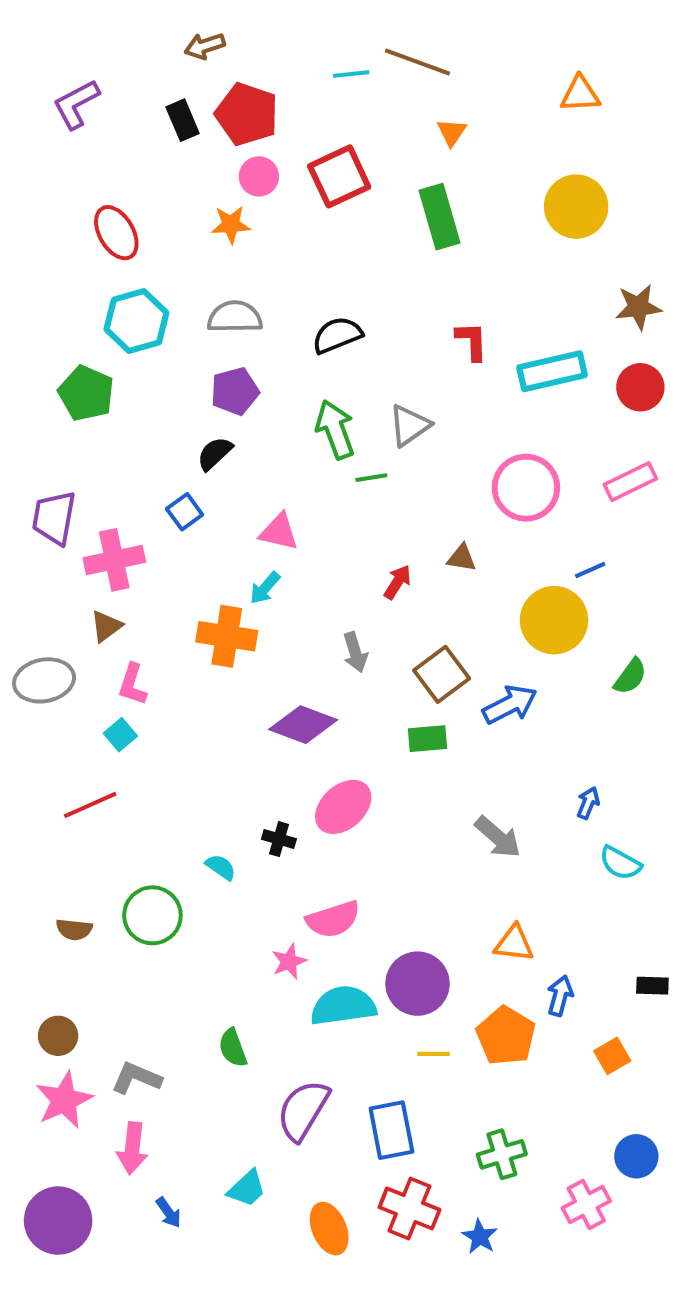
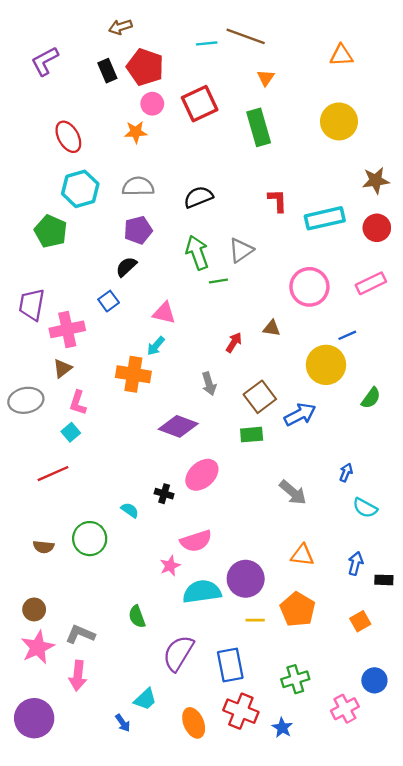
blue arrow: (560, 996) -> (356, 563), moved
blue arrow: (169, 1213) -> (123, 723), moved

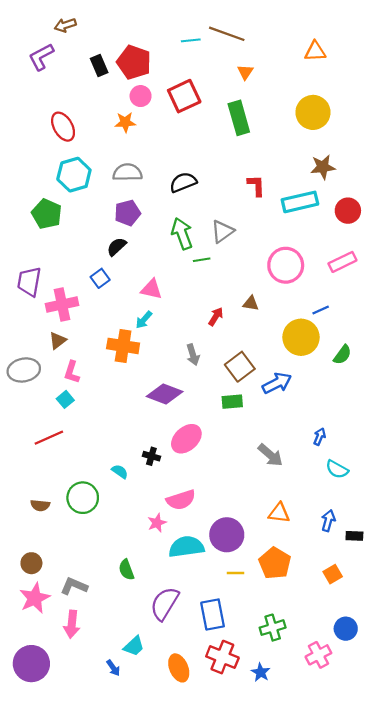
brown arrow: (120, 27) -> (65, 25), moved
brown star: (376, 181) -> (323, 167), moved
green semicircle: (371, 398) -> (342, 355), moved

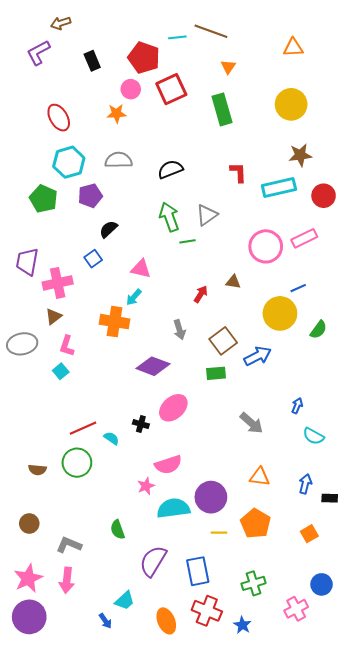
red pentagon: (134, 62) -> (144, 58), moved
purple pentagon: (127, 213) -> (90, 196), moved
pink rectangle: (342, 262) -> (304, 238), moved
red line: (49, 438) -> (83, 428), moved
pink star: (35, 598) -> (28, 578), moved

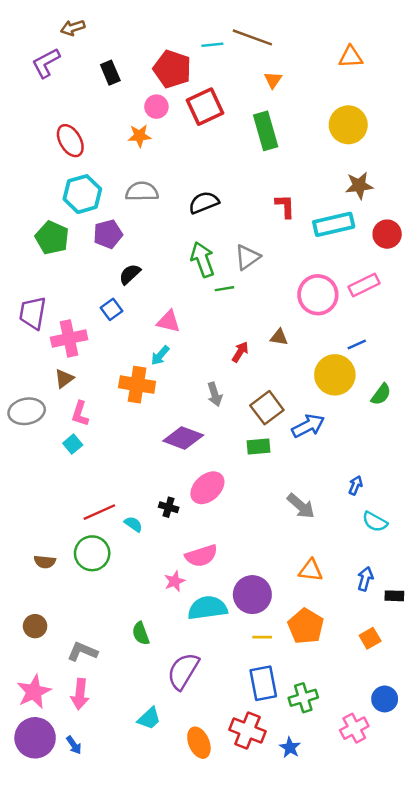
blue rectangle: (198, 571) -> (263, 683), moved
blue arrow: (105, 621) -> (74, 745), moved

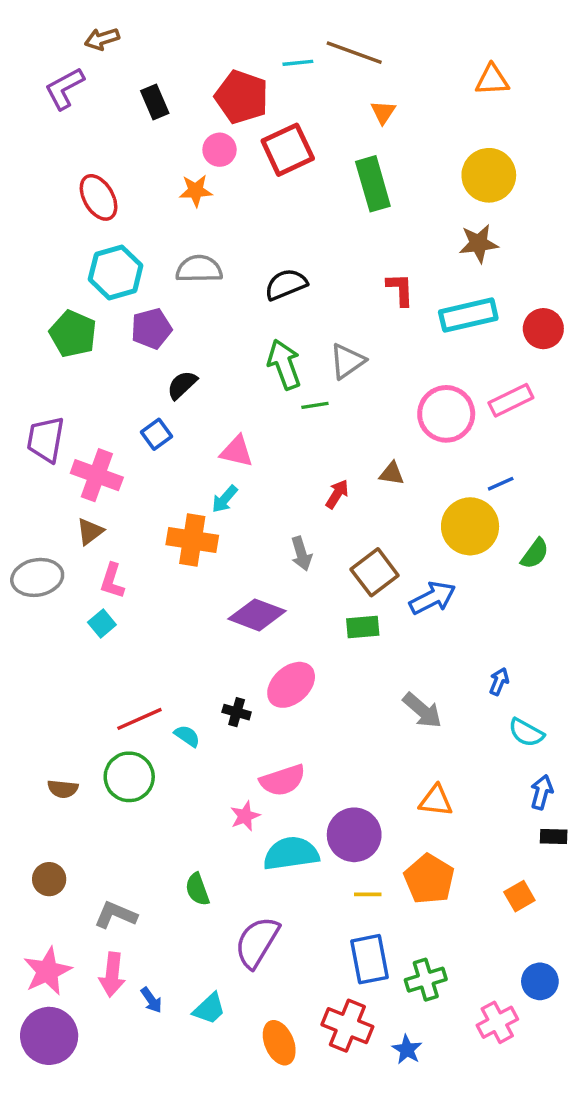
brown star: (359, 186) -> (479, 243), moved
pink cross: (69, 338) -> (97, 475), turned 32
blue arrow: (365, 579) -> (542, 792), moved
blue arrow: (74, 745) -> (151, 1000), moved

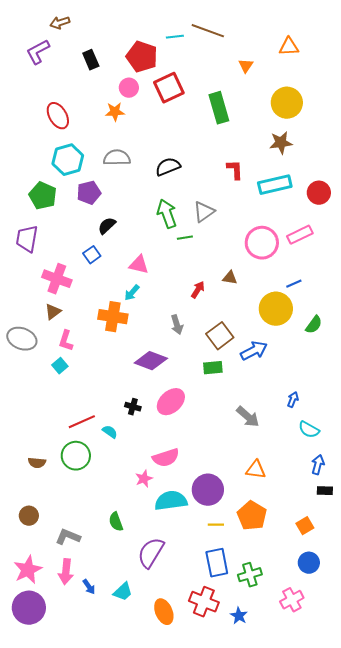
orange triangle: (383, 112) -> (246, 66), moved
purple trapezoid: (46, 439) -> (27, 239), moved
gray ellipse: (37, 577) -> (22, 339), turned 32
black cross: (237, 712) -> (133, 407), moved
blue circle: (540, 981) -> (309, 563), moved

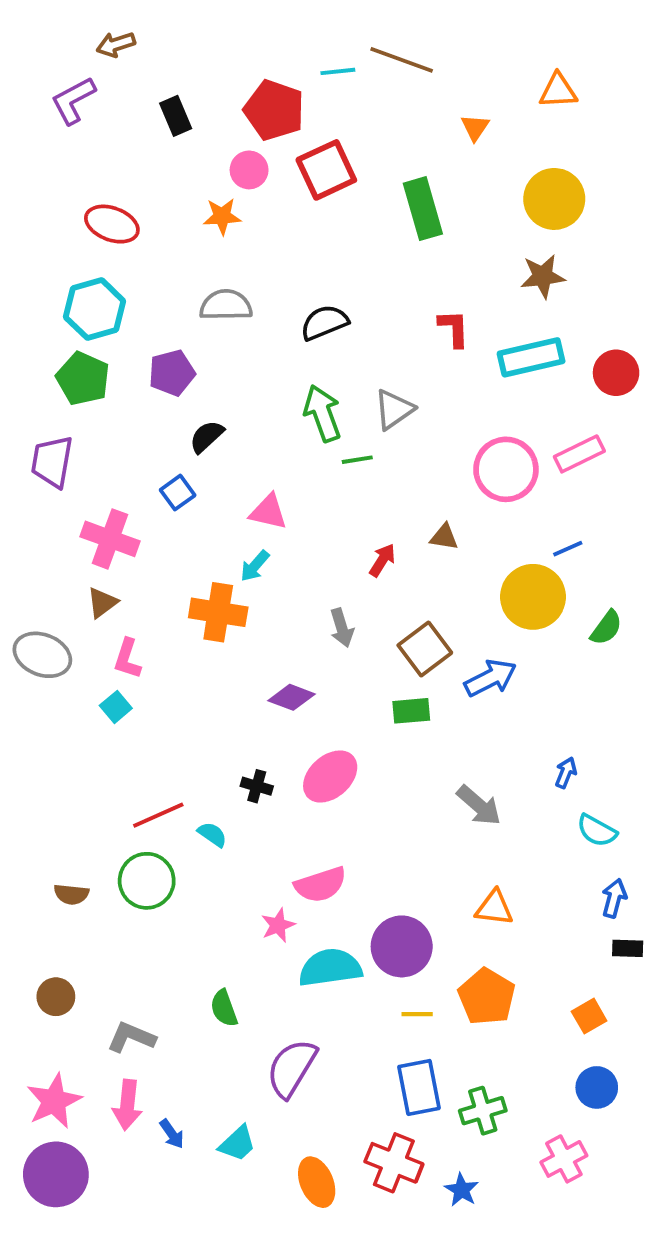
red ellipse: (58, 116) -> (112, 224), turned -40
cyan hexagon: (68, 160) -> (95, 309), moved
purple diamond: (151, 361) -> (292, 697), size x0.7

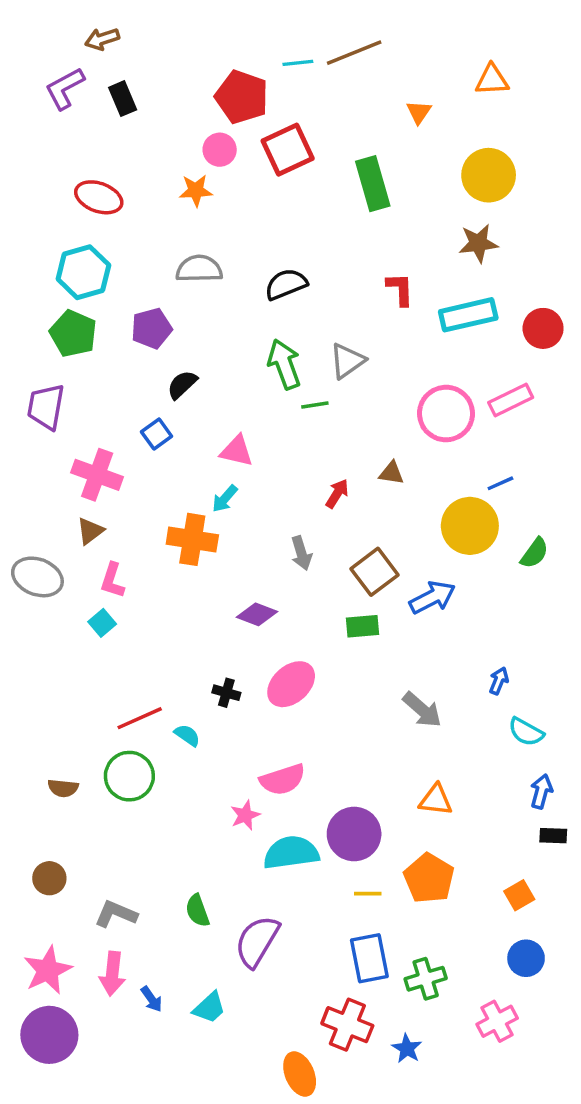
brown line: (402, 60) -> (354, 53), turned -42
black rectangle: (176, 116) -> (123, 99), moved
green semicircle: (224, 1008) -> (197, 911), moved
orange ellipse: (317, 1182) -> (300, 1074), moved

